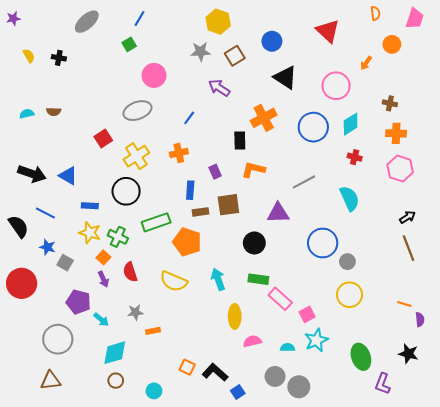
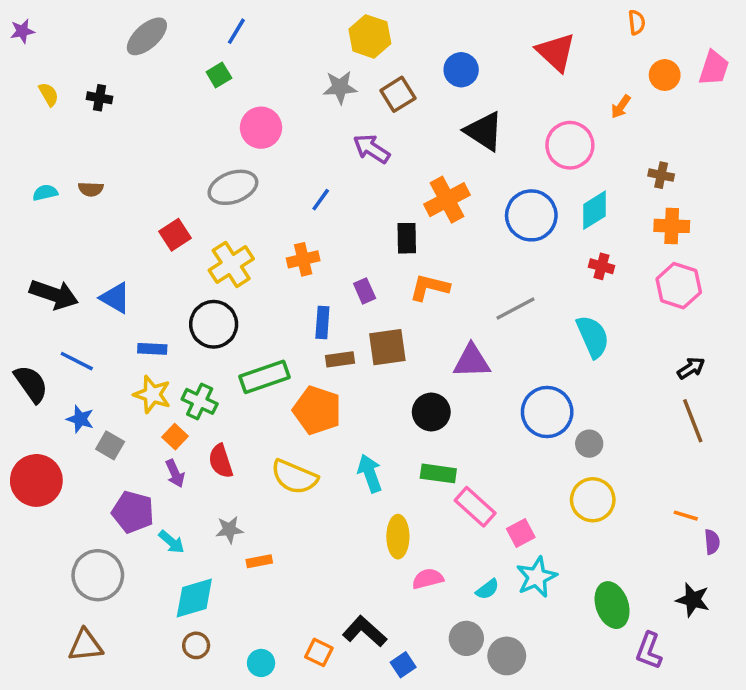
pink trapezoid: (415, 19) -> (714, 68), moved
cyan semicircle: (287, 347) -> (487, 589), turned 144
orange square: (187, 367) -> (319, 652), moved

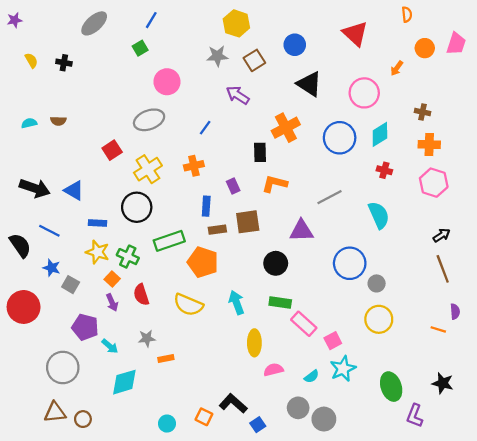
purple semicircle: (712, 542) -> (455, 311), moved
brown circle: (196, 645) -> (83, 419), moved

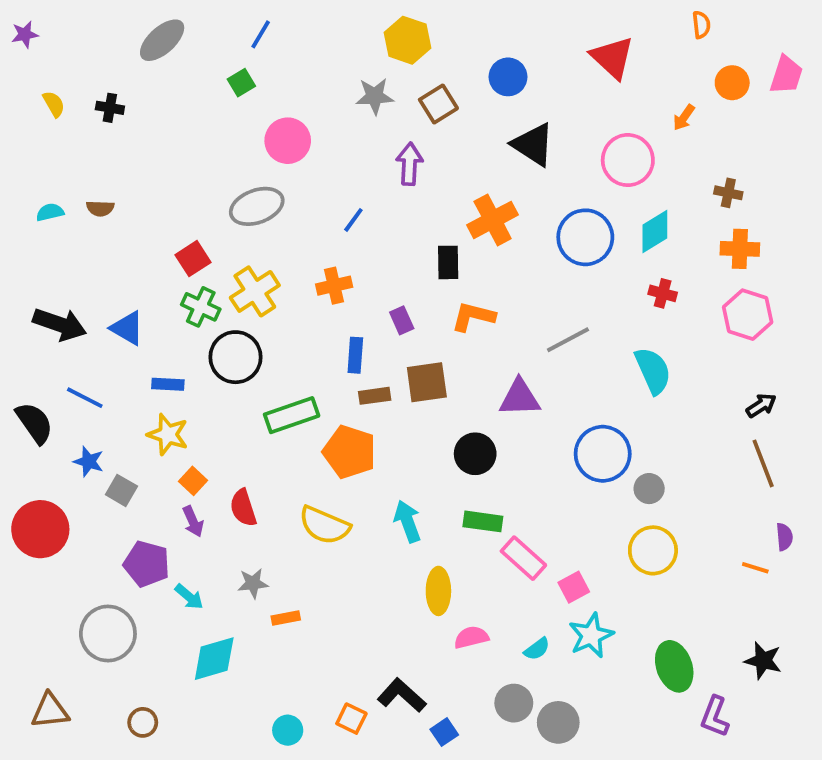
purple arrow: (238, 95) -> (409, 164), turned 60
green cross: (128, 257) -> (201, 307), moved
brown triangle: (55, 412) -> (50, 711), moved

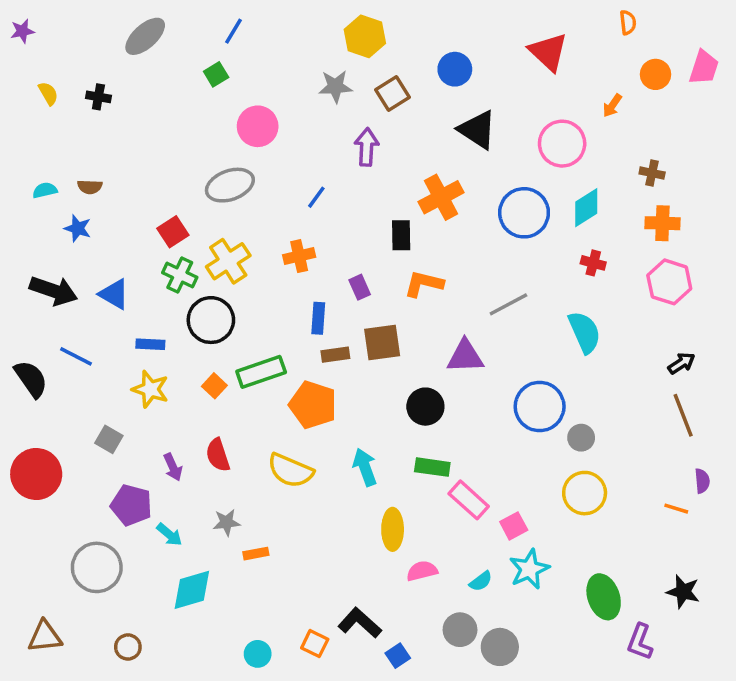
blue star: (89, 461) -> (78, 228), moved
orange square: (193, 481) -> (214, 386), moved

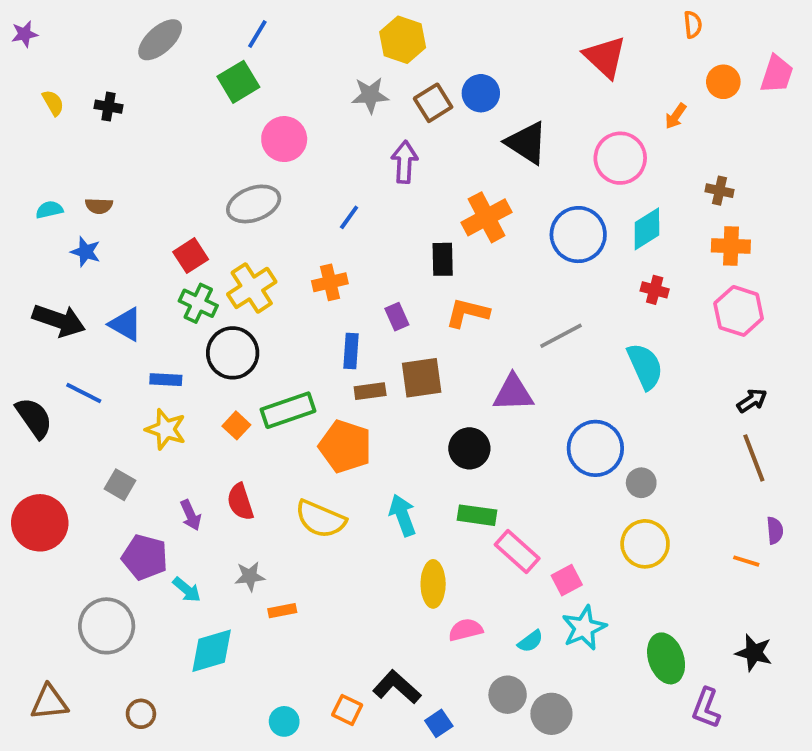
blue circle: (455, 69) -> (481, 93), moved
green square: (216, 74) -> (238, 82), size x1.5

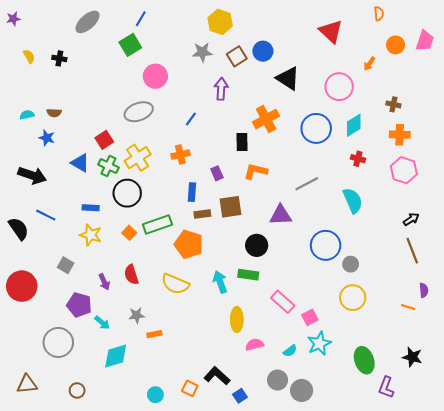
blue triangle: (126, 324) -> (80, 163), moved
green rectangle: (477, 515) -> (248, 275), moved

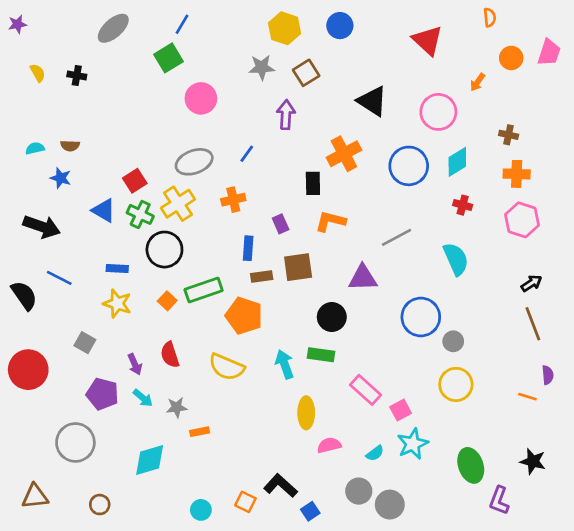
blue circle: (263, 51) -> (340, 26), moved
gray ellipse: (139, 112) -> (194, 162), moved
cyan arrow: (102, 323) -> (143, 398), moved

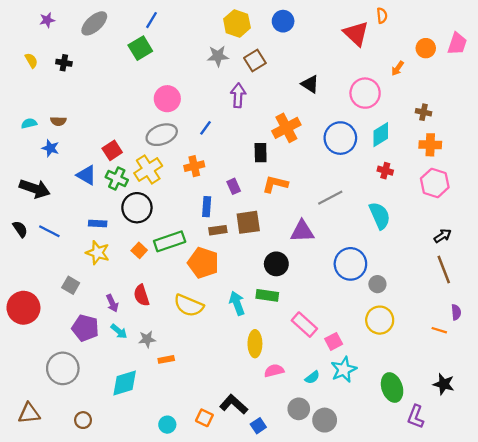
orange semicircle: (490, 17) -> (382, 16), moved
purple star: (17, 24) -> (47, 20), moved
pink circle: (201, 98) -> (167, 99), moved
black triangle: (372, 101) -> (310, 84), size x0.7
black semicircle: (24, 295) -> (20, 229), moved, size x0.7

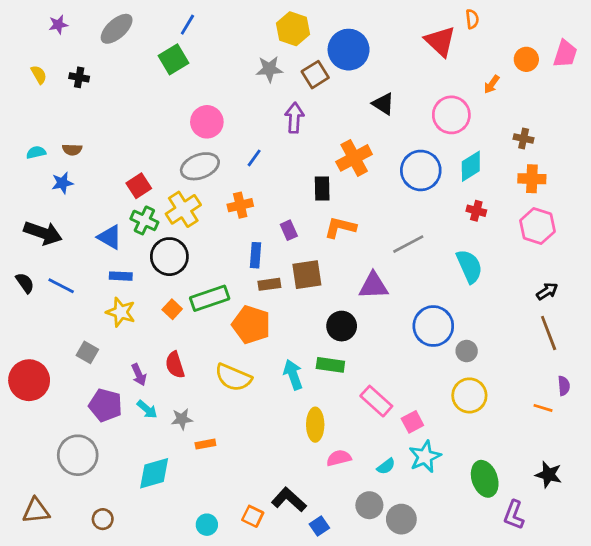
blue circle: (283, 21) -> (349, 50), moved, size x1.5
blue star: (50, 148) -> (62, 183), turned -30
blue triangle: (86, 175) -> (110, 237), moved

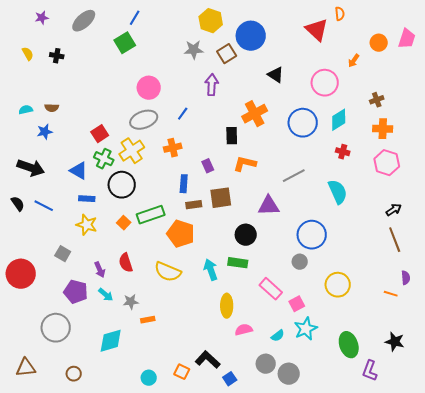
brown cross: (524, 139) -> (377, 100), turned -32
gray circle: (467, 351) -> (300, 262), moved

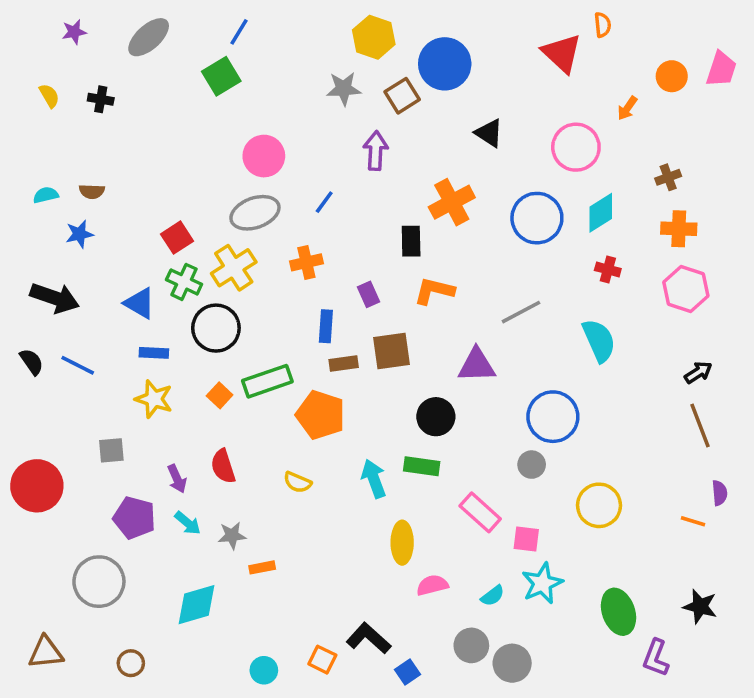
gray square: (63, 254) -> (111, 450), turned -35
yellow semicircle: (168, 272) -> (298, 482), size x0.6
pink square: (297, 304) -> (526, 539), turned 35

